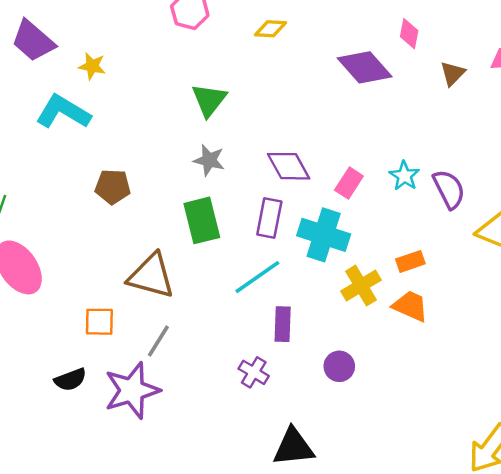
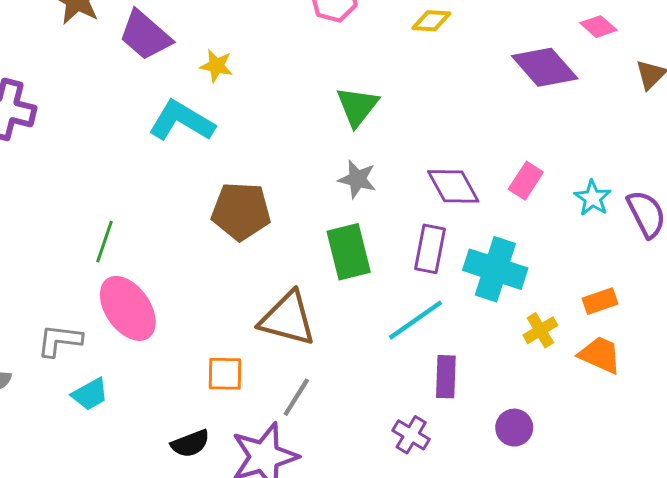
pink diamond: (409, 34) -> (598, 27), turned -60
pink rectangle: (349, 183) -> (526, 181), moved
brown pentagon: (113, 187) -> (241, 211), size x1.4
yellow cross: (361, 286) -> (540, 330), size x0.7

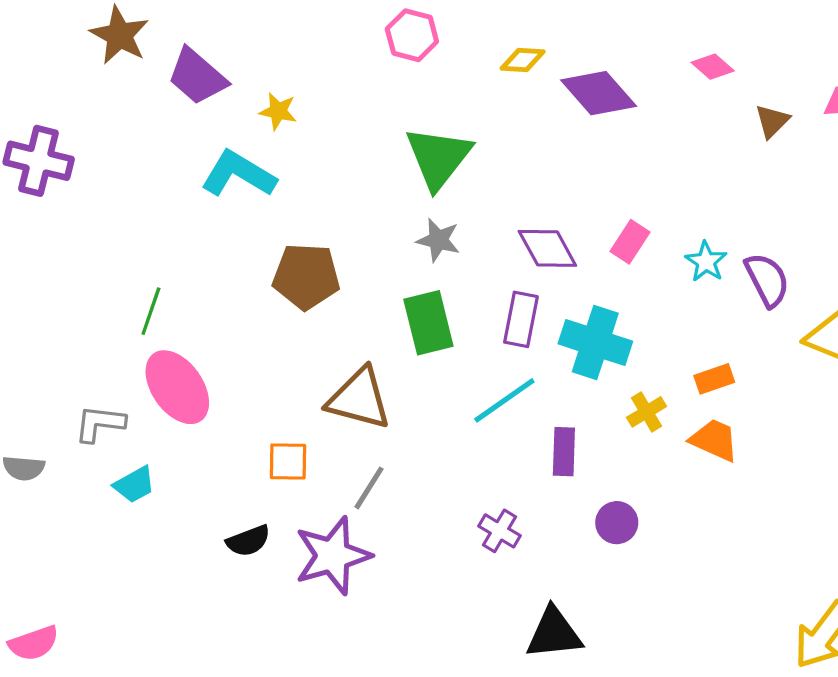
purple diamond: (545, 67) -> (599, 93), moved
green triangle: (357, 107) -> (438, 157), size x1.4
purple rectangle: (446, 377) -> (564, 452), moved

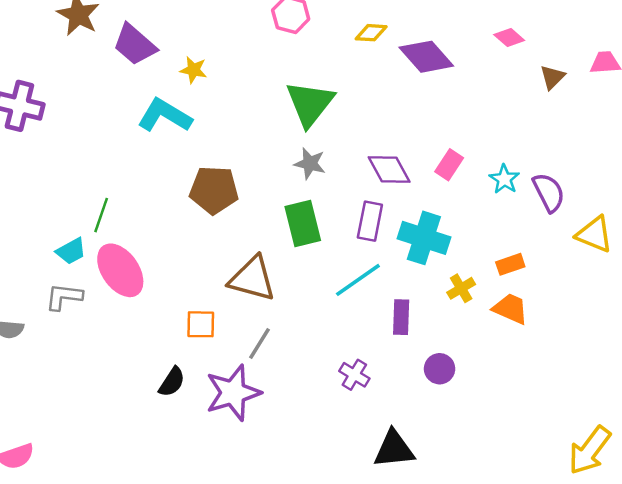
cyan trapezoid: (134, 485) -> (71, 251), moved
black semicircle: (248, 541) -> (172, 382), turned -36

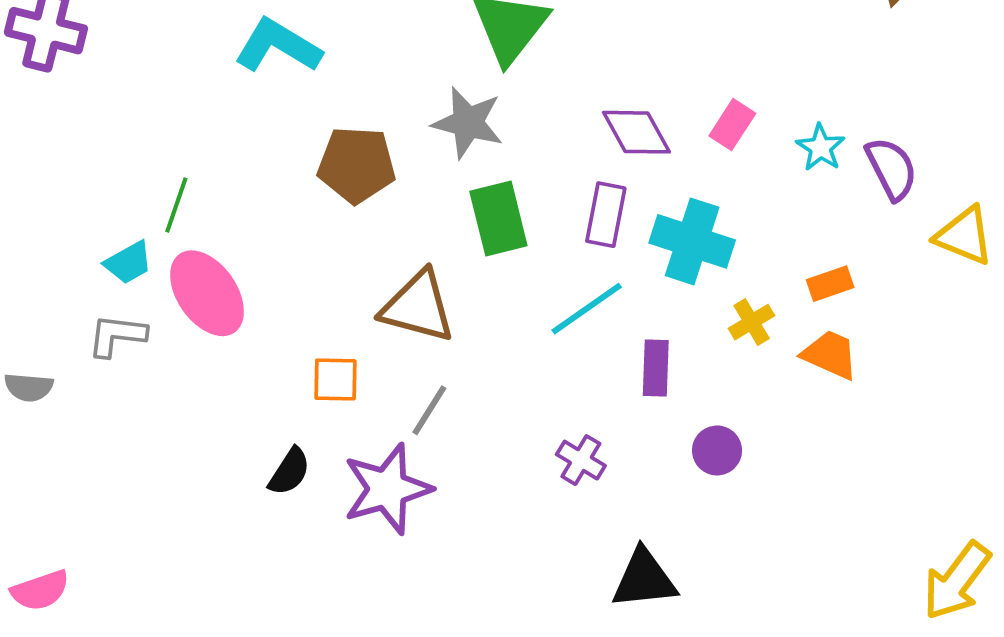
gray star: (310, 164) -> (468, 123), moved, size x1.4

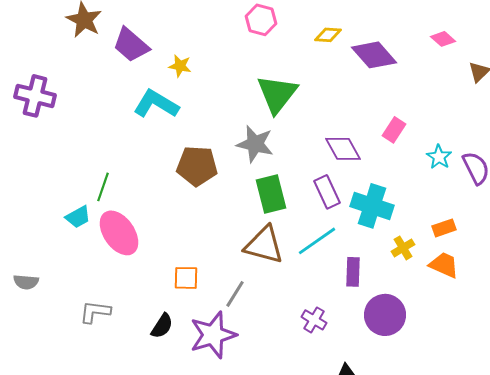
pink rectangle: (732, 125) -> (394, 130), moved
purple rectangle: (606, 215) -> (327, 192), turned -36
brown triangle: (418, 307) -> (264, 245), moved
gray L-shape: (117, 335) -> (95, 312), moved
purple circle: (717, 450) -> (385, 315), size x1.6

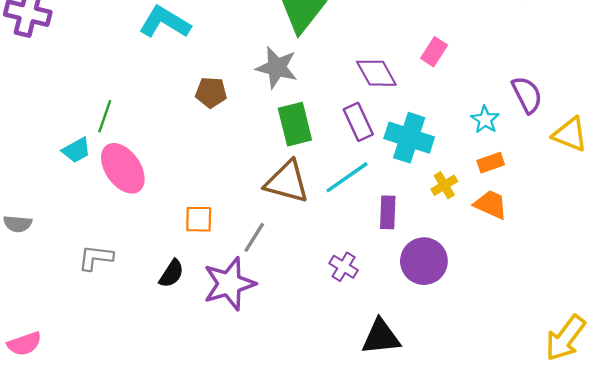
cyan star: (439, 157) -> (485, 120), moved
brown pentagon: (197, 166) -> (211, 92), size x0.7

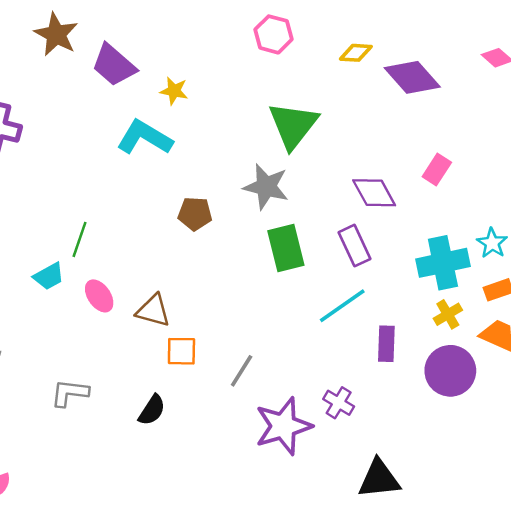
cyan cross: (409, 138) -> (443, 263), moved, turned -30
pink ellipse: (123, 168) -> (99, 296), size x0.6
brown triangle: (287, 182) -> (153, 311), moved, size x0.7
purple circle: (424, 261) -> (450, 371), moved
purple star: (229, 284) -> (283, 426), moved

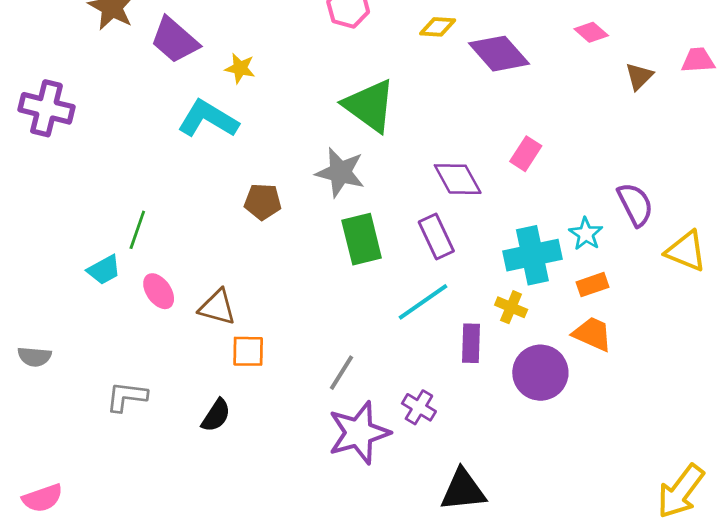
green triangle: (293, 125) -> (370, 106), turned -32
yellow cross: (448, 314) -> (511, 307), moved, turned -36
gray line: (242, 371) -> (342, 373), moved

